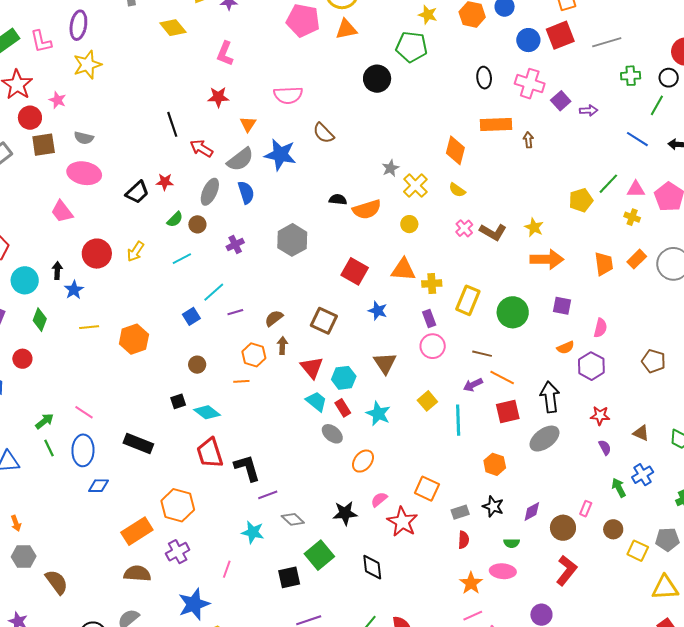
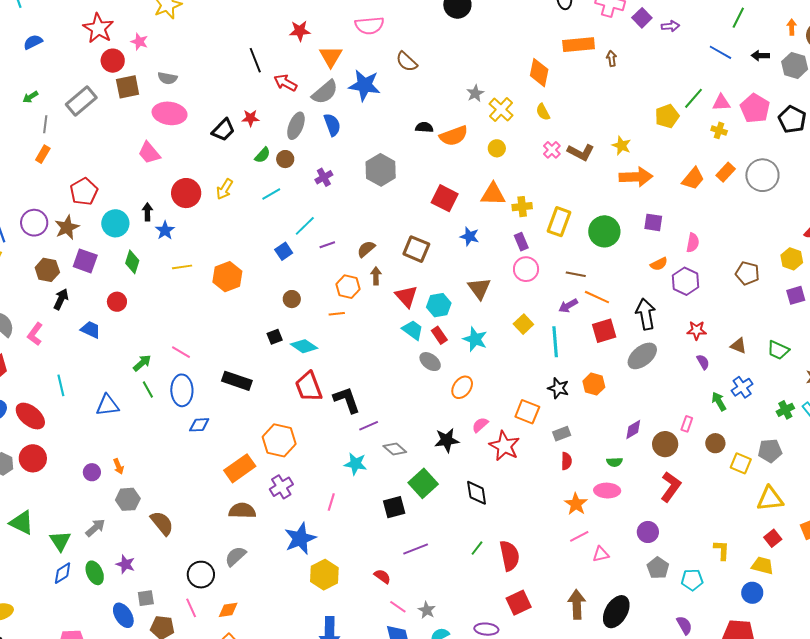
orange triangle: (248, 124) -> (331, 56), size x1.4
yellow semicircle: (457, 190) -> (543, 112), turned 30
orange trapezoid: (604, 264) -> (693, 179), turned 50
black star: (493, 506) -> (558, 388), moved

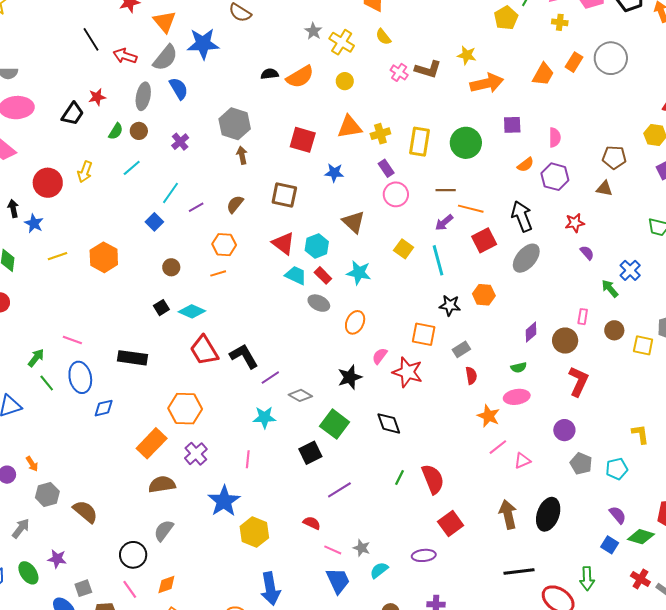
brown arrow: (376, 276) -> (242, 155), moved
brown triangle: (738, 346) -> (604, 189), moved

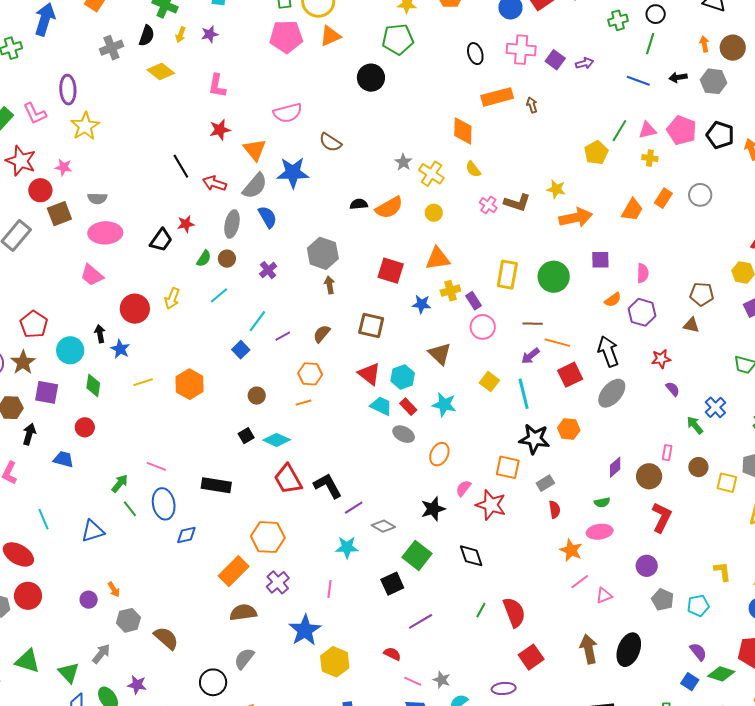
gray circle: (611, 58) -> (700, 195), size x0.7
yellow cross: (380, 134) -> (450, 291), moved
black star: (450, 305) -> (534, 439), size x1.4

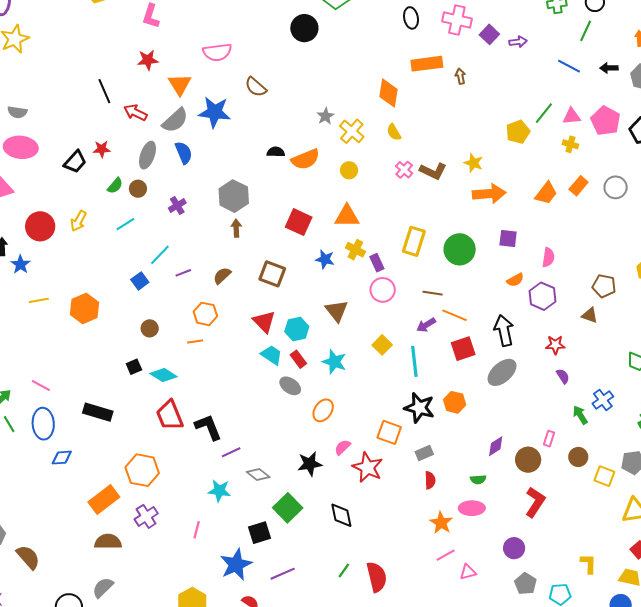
yellow cross: (450, 291) -> (355, 250), turned 36
blue star: (305, 630) -> (236, 565), moved

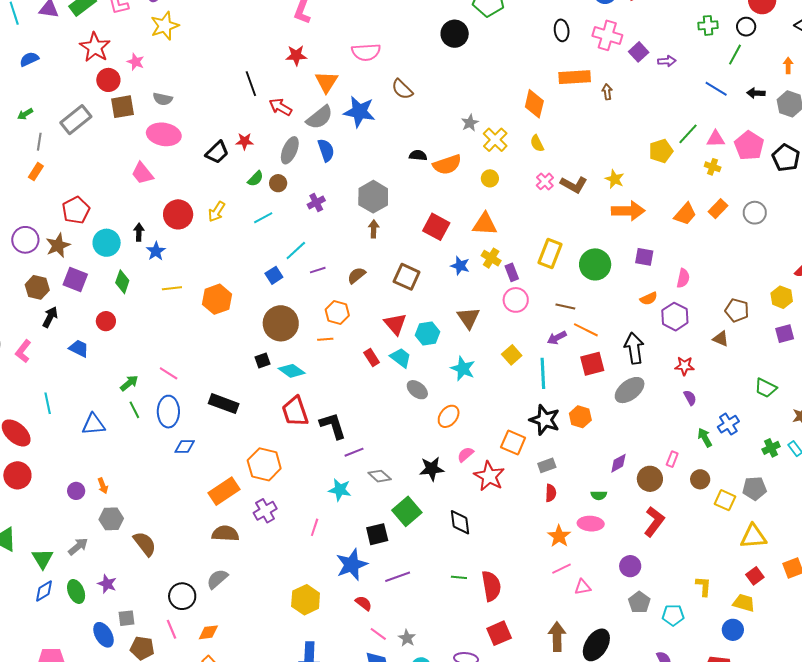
brown circle: (150, 328) -> (281, 323), size x2.0
red rectangle: (298, 359) -> (372, 358), moved
green line: (344, 570) -> (459, 577), turned 56

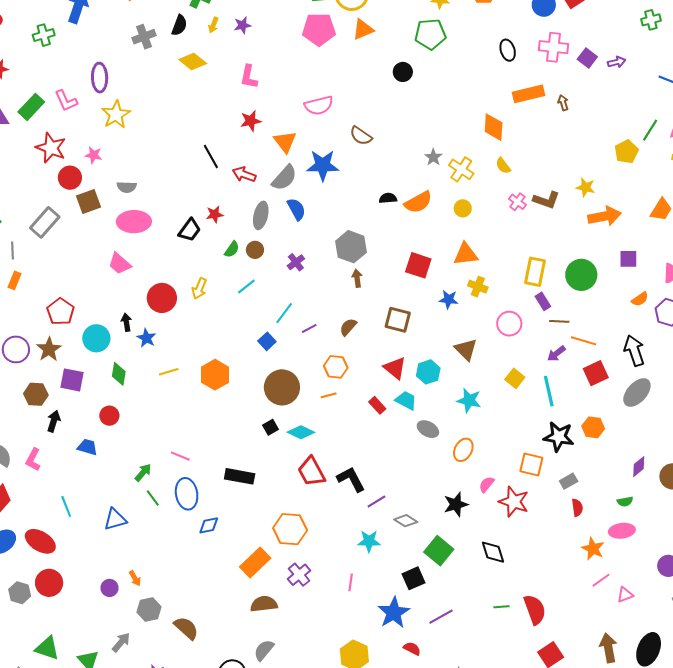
black circle: (455, 34) -> (403, 72), size x0.7
purple rectangle: (512, 272) -> (543, 301), moved

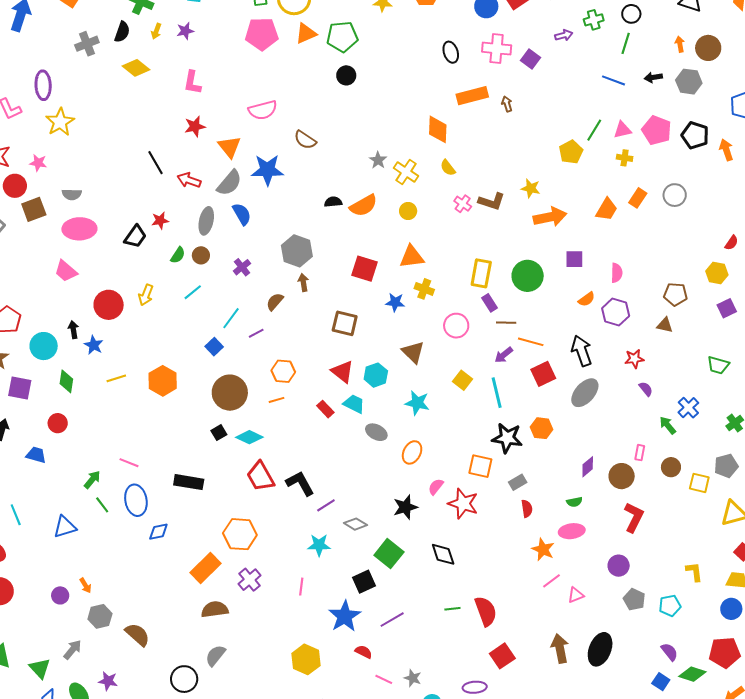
green pentagon: (430, 34) -> (342, 37), moved
purple arrow: (617, 62) -> (564, 35), moved
brown semicircle: (348, 327) -> (275, 302), moved

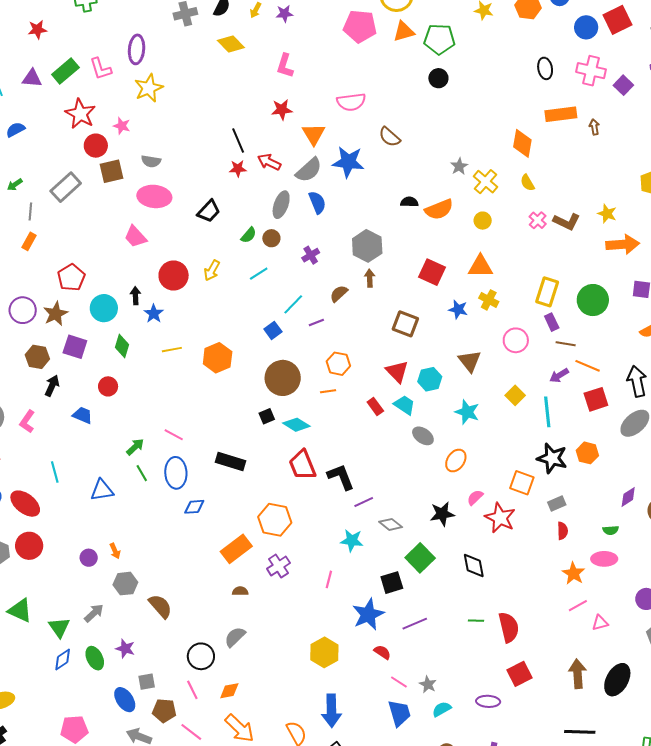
red star: (160, 220) -> (238, 169), moved
brown semicircle: (215, 609) -> (240, 591), size x0.6

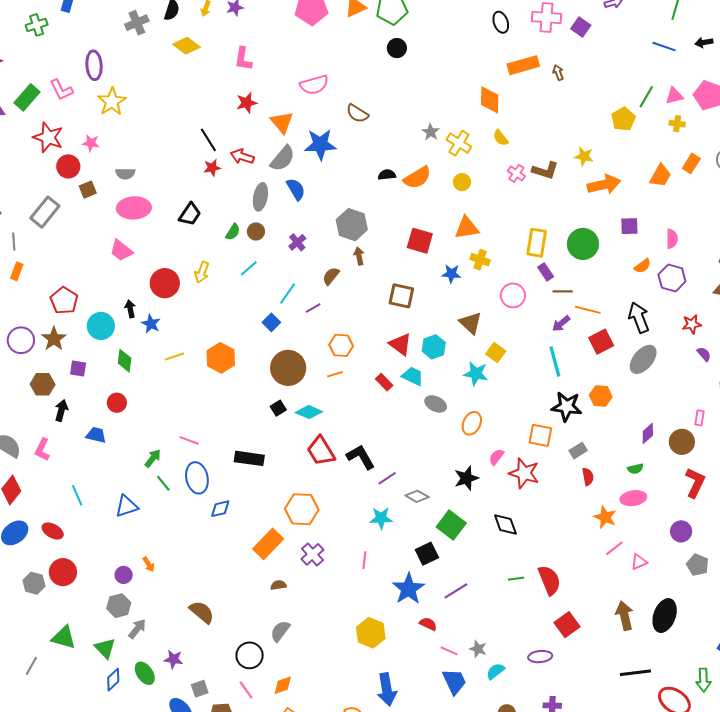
brown square: (112, 171) -> (88, 190), size x0.7
purple square: (75, 347) -> (78, 369), size x0.7
yellow square: (515, 395) -> (496, 353), moved
red ellipse: (25, 504) -> (53, 531), size x0.7
gray hexagon: (125, 584) -> (119, 606), moved

